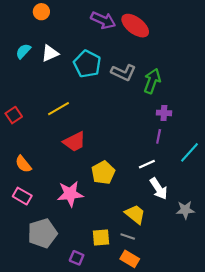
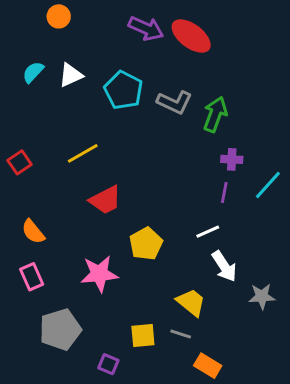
cyan line: (189, 152) -> (268, 185), moved
pink rectangle: (22, 196) -> (32, 277), turned 36
orange rectangle: (130, 259) -> (208, 366), moved

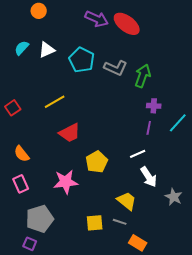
gray star: (262, 296) -> (174, 197), turned 30
purple square: (108, 364) -> (30, 244), moved

